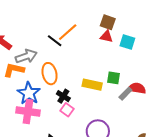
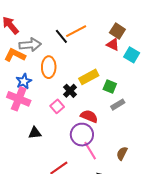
yellow rectangle: (92, 85) -> (89, 77), moved, turned -54
red semicircle: (137, 88) -> (89, 116), moved
blue star: (29, 93) -> (24, 81), size x0.7
black cross: (63, 96) -> (70, 91), moved

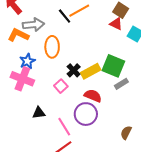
yellow rectangle: (89, 77) -> (91, 71), moved
green square: (110, 86) -> (113, 66), size x1.6
pink line: (90, 151) -> (64, 127), moved

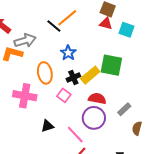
orange ellipse: (52, 47) -> (45, 73), moved
blue star: (27, 61) -> (68, 53), moved
black cross: (74, 70) -> (73, 78), turned 32
gray rectangle: (121, 84) -> (124, 109), moved

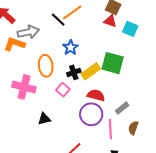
pink line: (75, 135) -> (110, 129), moved, turned 36

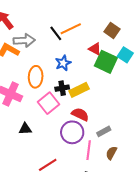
red triangle: (110, 21) -> (95, 49), moved
green square: (113, 63) -> (106, 62), moved
pink square: (63, 90) -> (49, 103), size x1.5

